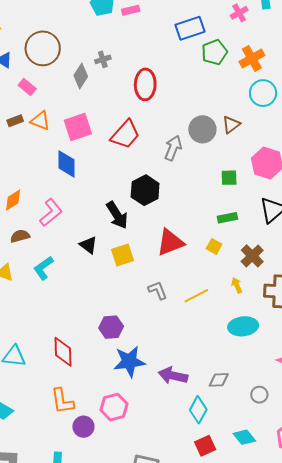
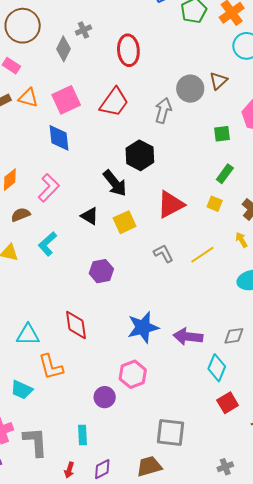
green rectangle: (227, 218) -> (225, 174), turned -36
purple hexagon: (111, 327) -> (101, 271), moved
orange L-shape: (62, 401) -> (51, 367), moved

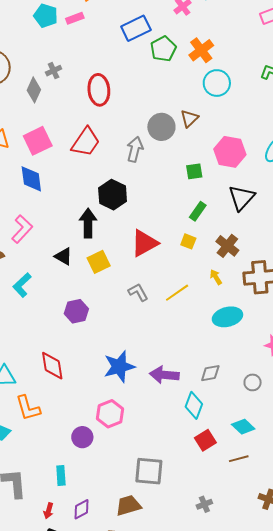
black arrow: (115, 183) -> (88, 223), turned -140

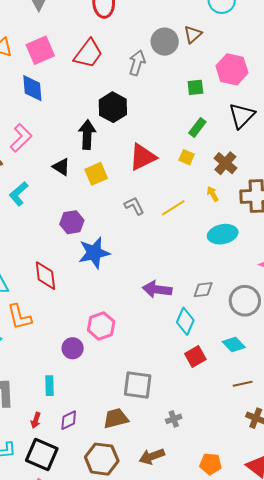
blue star: (119, 367) -> (94, 253), moved
gray circle: (253, 382) -> (245, 301), size x1.8
brown line: (239, 459) -> (243, 384), moved
gray cross: (204, 504) -> (174, 419), moved

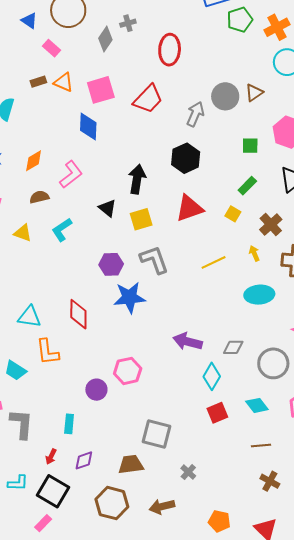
black hexagon: (113, 107) -> (186, 158), moved
gray L-shape: (134, 206) -> (154, 260), moved, size x1.5
gray cross: (174, 419) -> (188, 472), turned -35

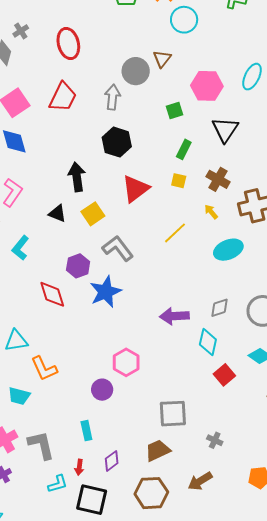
red diamond: (78, 314) -> (52, 294), moved
cyan L-shape: (18, 483) -> (58, 484), moved

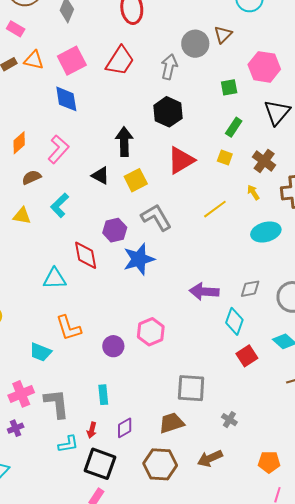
cyan triangle: (16, 341) -> (55, 279), moved
purple circle: (102, 390) -> (113, 346), moved

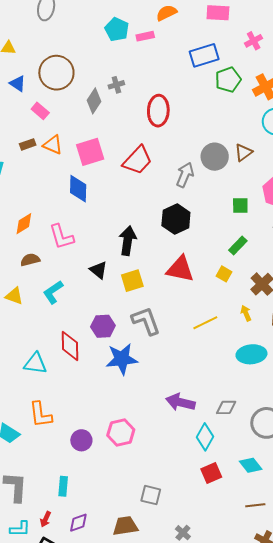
pink L-shape: (58, 149) -> (62, 237), turned 112
red triangle: (181, 160) -> (180, 269), turned 32
gray square: (191, 388) -> (151, 495), size x0.7

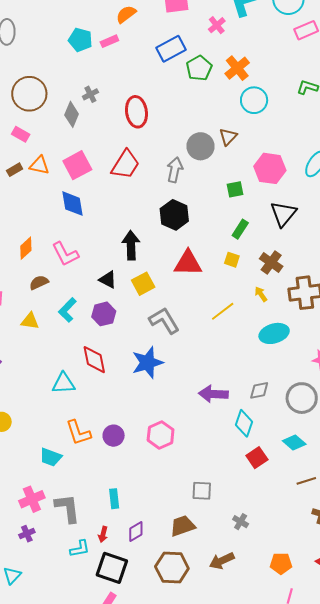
purple hexagon: (103, 326) -> (104, 314), moved
purple circle: (81, 440) -> (114, 436), moved

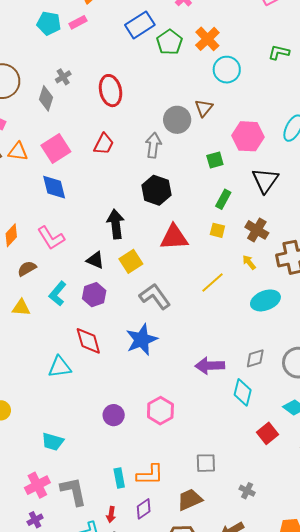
red trapezoid: (125, 164) -> (104, 144), size x0.7
orange L-shape: (78, 433) -> (150, 475), moved, turned -68
red square: (257, 458) -> (267, 433), moved

